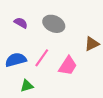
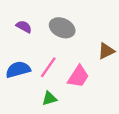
green triangle: (27, 86) -> (49, 98), moved

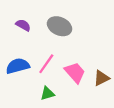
brown triangle: (106, 51) -> (101, 78), moved
pink trapezoid: (78, 76) -> (75, 73), turned -75

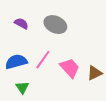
green triangle: (47, 93) -> (22, 87), moved, turned -48

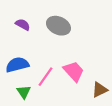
pink line: (43, 60) -> (45, 77), moved
brown triangle: (95, 73) -> (100, 90), moved

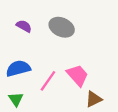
brown triangle: (100, 90) -> (94, 99), moved
green triangle: (24, 92) -> (16, 99), moved

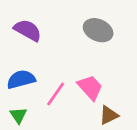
purple semicircle: (24, 26) -> (28, 30), size x1.5
gray ellipse: (62, 27) -> (98, 30), moved

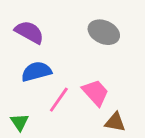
blue semicircle: (21, 79) -> (36, 72), moved
brown triangle: (109, 115) -> (115, 122), turned 36

